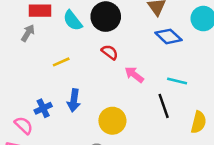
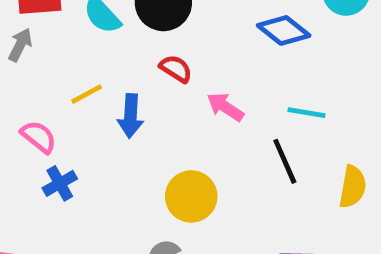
blue arrow: (74, 100) -> (130, 116), moved
pink semicircle: (24, 125) -> (39, 137), moved

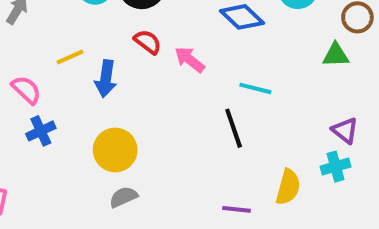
pink arrow: (225, 107) -> (190, 60), moved
yellow semicircle: (353, 187) -> (288, 187), moved
yellow circle: (191, 196) -> (115, 150), moved

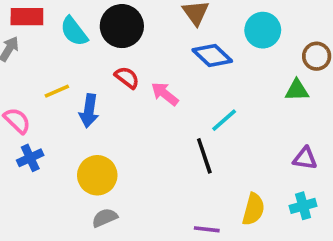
cyan line: (255, 88) -> (224, 120), turned -56
purple triangle: (345, 130) -> (305, 158), turned -30
cyan cross: (336, 167) -> (303, 206), moved

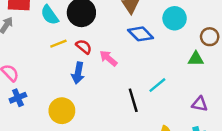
yellow line: (57, 91) -> (58, 44), moved
blue arrow: (89, 111) -> (78, 73), moved
cyan line: (224, 120) -> (157, 85), moved

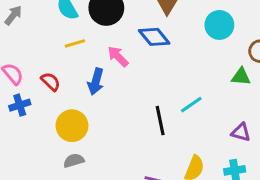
blue diamond: (141, 34) -> (154, 37), moved
red semicircle: (84, 47) -> (51, 82), moved
pink arrow: (108, 58) -> (118, 56), moved

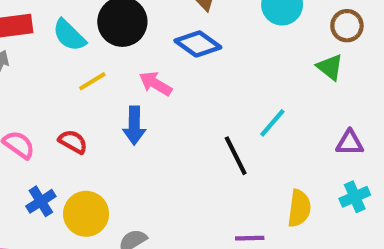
green triangle: (241, 77) -> (330, 67), turned 48
blue cross: (20, 105) -> (41, 201), moved
yellow circle: (72, 126) -> (86, 214), moved

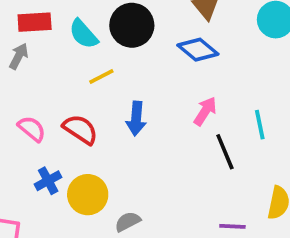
pink arrow: (155, 84) -> (205, 111), moved, turned 88
cyan line: (272, 123) -> (260, 125), turned -56
red semicircle: (73, 142) -> (80, 129), size x1.4

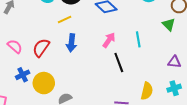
yellow line: (101, 76) -> (65, 20), moved
cyan line: (260, 125) -> (138, 39), moved
red semicircle: (80, 129) -> (41, 48), turned -90

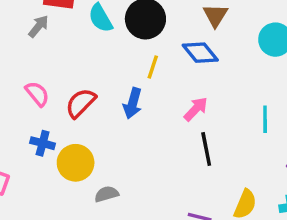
yellow line: (65, 20) -> (153, 67), moved, turned -56
cyan line: (138, 39) -> (265, 119), moved
blue cross: (23, 75) -> (43, 143), turned 32

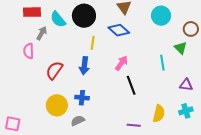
gray arrow: (38, 26) -> (42, 33), moved
pink semicircle: (37, 94) -> (29, 51), moved, turned -133
blue cross: (43, 143) -> (82, 98), moved

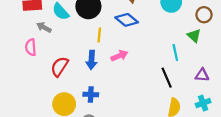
gray arrow: (42, 33) -> (44, 27), turned -88
pink arrow: (121, 63) -> (119, 56), moved, turned 35
black line: (131, 85) -> (167, 78), moved

